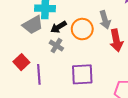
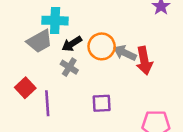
gray arrow: (105, 20) -> (125, 53), moved, turned 132
purple square: (82, 74) -> (102, 103), size x0.7

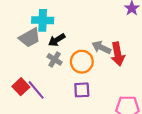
orange circle: (102, 46) -> (82, 62), moved
red square: (25, 88) -> (21, 87), moved
purple line: (47, 103) -> (36, 90), turned -36

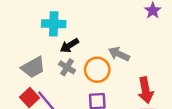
gray trapezoid: (30, 38) -> (33, 67), moved
red arrow: (118, 54) -> (146, 90), moved

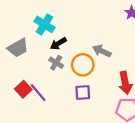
cyan cross: (54, 24) -> (44, 24), turned 30
gray trapezoid: (33, 67) -> (18, 48), moved

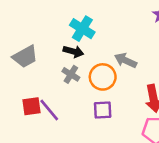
cyan cross: (44, 24) -> (82, 29), moved
black arrow: (58, 44) -> (73, 52), turned -133
red square: (23, 89) -> (32, 106), turned 35

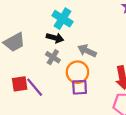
gray arrow: (126, 60) -> (87, 51), moved
orange circle: (103, 77) -> (77, 72), moved

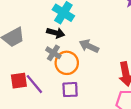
orange circle: (77, 72) -> (67, 63), moved
purple square: (80, 87) -> (70, 90), moved

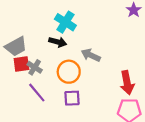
gray cross: (53, 53) -> (35, 67), moved
red square: (19, 81) -> (21, 64), moved

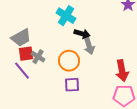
black arrow: (58, 42) -> (82, 34), moved
gray arrow: (91, 55) -> (89, 46), turned -132
purple line: (37, 93) -> (22, 71), moved

